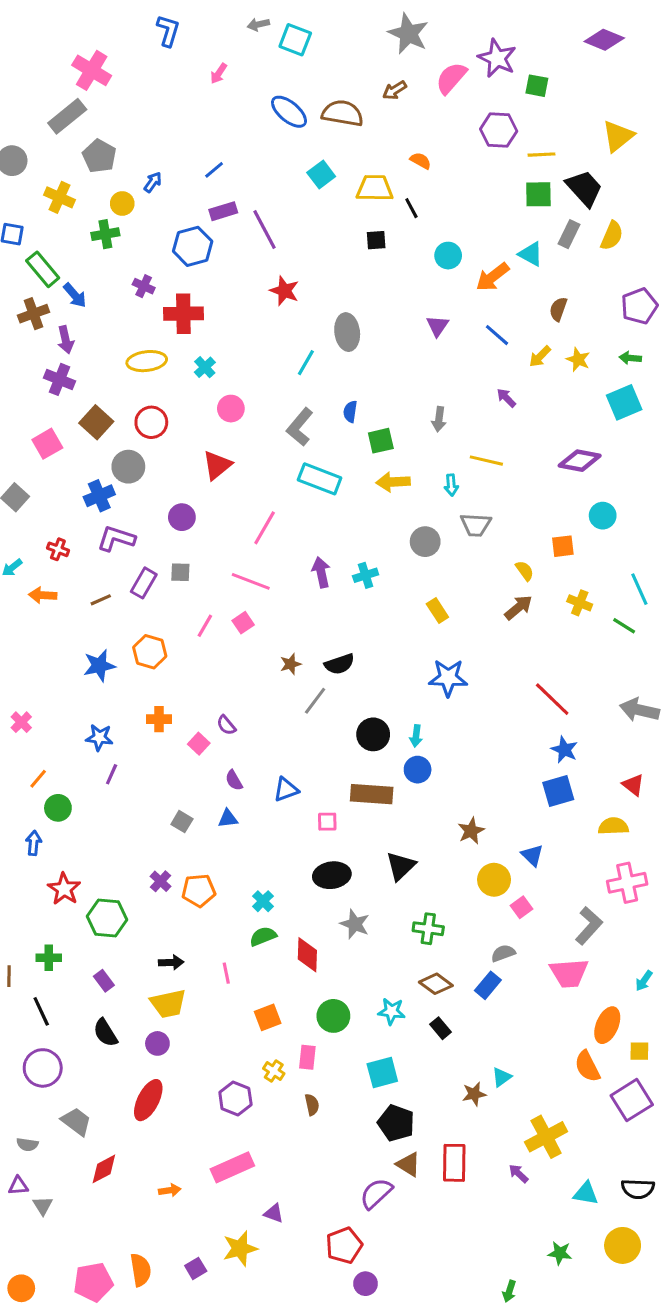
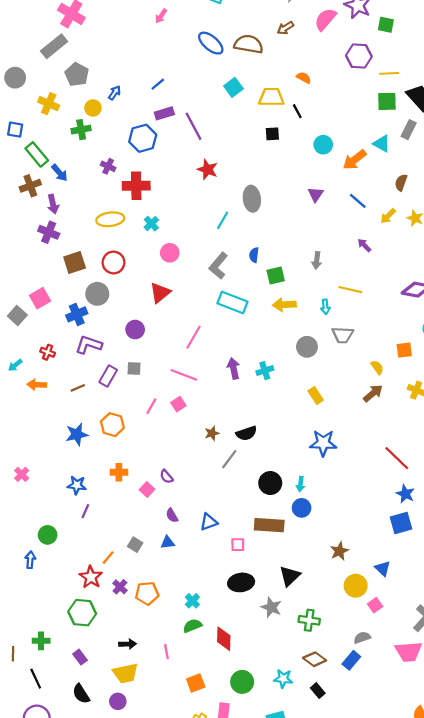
brown square: (96, 422) -> (75, 263), turned 30
pink square: (47, 444) -> (40, 298), moved
orange line: (38, 779) -> (108, 558), moved
red star: (64, 889) -> (91, 577), moved
gray star: (355, 924) -> (271, 607), moved

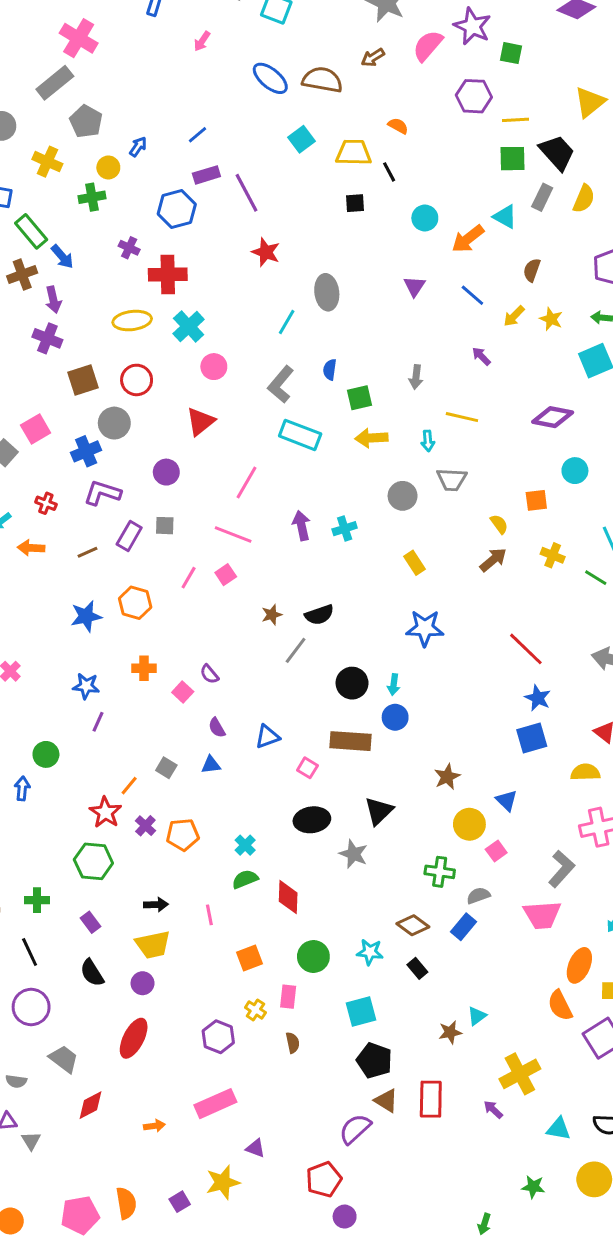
cyan cross: (151, 224) -> (189, 326), size x1.5
pink square: (238, 545) -> (307, 768), turned 32
green cross: (309, 620) -> (440, 872), moved

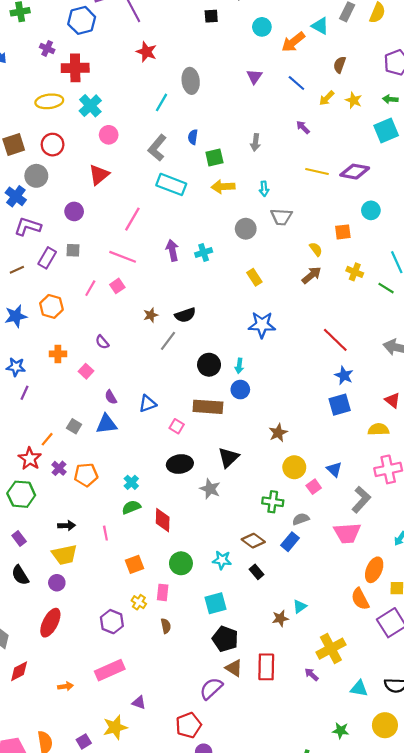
yellow line: (462, 417) -> (317, 172), moved
blue cross: (86, 451) -> (16, 196), turned -30
purple semicircle: (209, 674) -> (102, 342), moved
blue triangle: (211, 765) -> (106, 424), size x1.5
blue triangle: (507, 800) -> (334, 469), moved

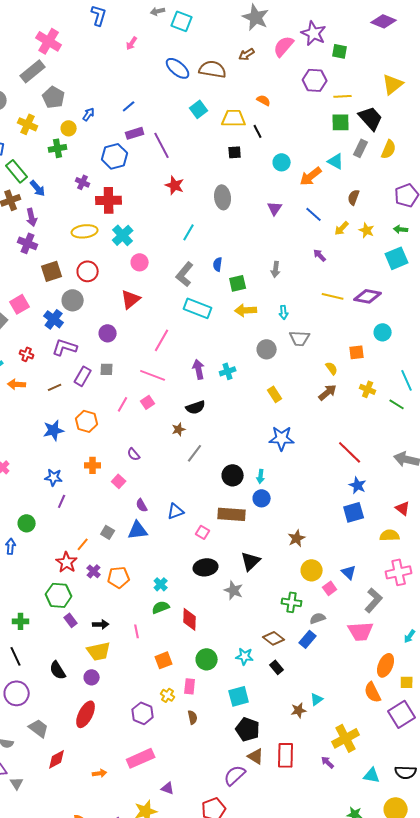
gray ellipse: (191, 81) -> (223, 197), moved
black semicircle: (185, 315) -> (196, 407), moved
purple rectangle: (19, 538) -> (71, 620), moved

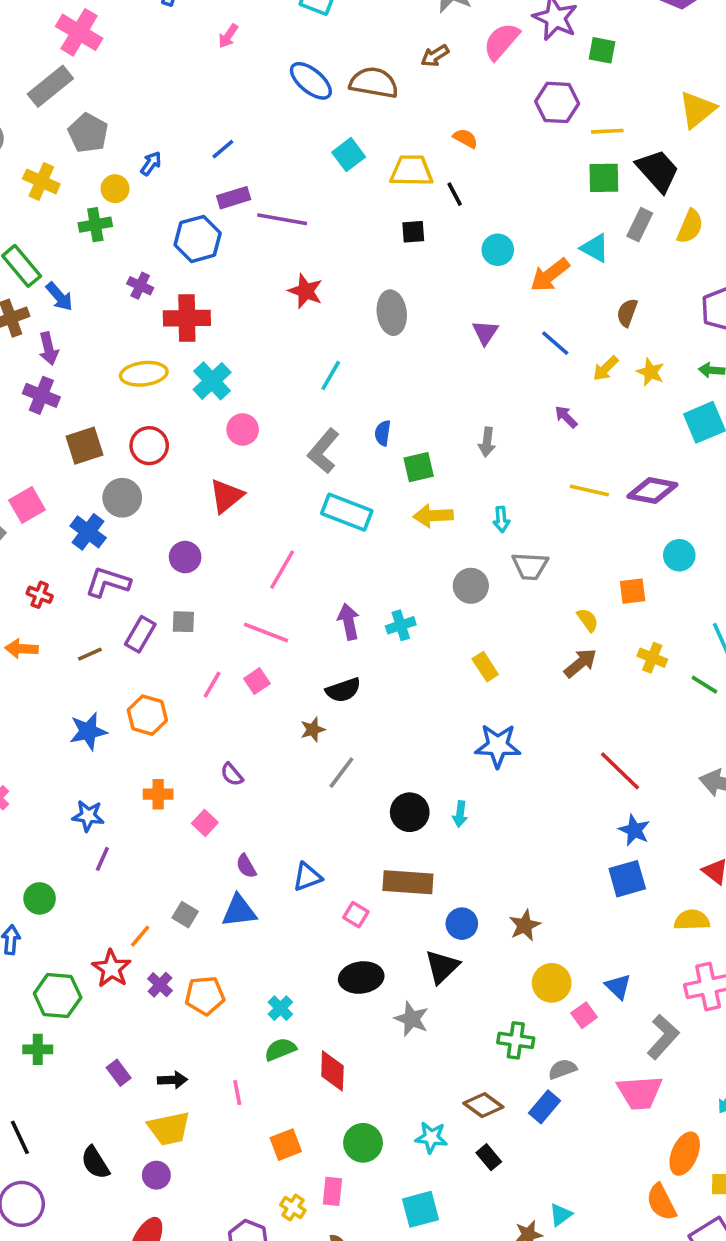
purple line: (162, 145) -> (282, 219), turned -52
blue circle: (262, 498) -> (462, 924), moved
green hexagon: (59, 595) -> (58, 995), moved
green cross: (21, 621) -> (38, 1049), moved

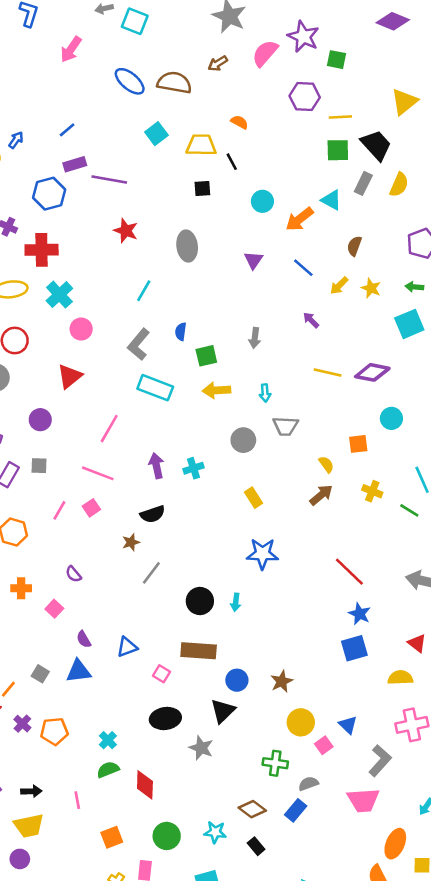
pink arrow: (228, 36) -> (71, 49), size x1.5

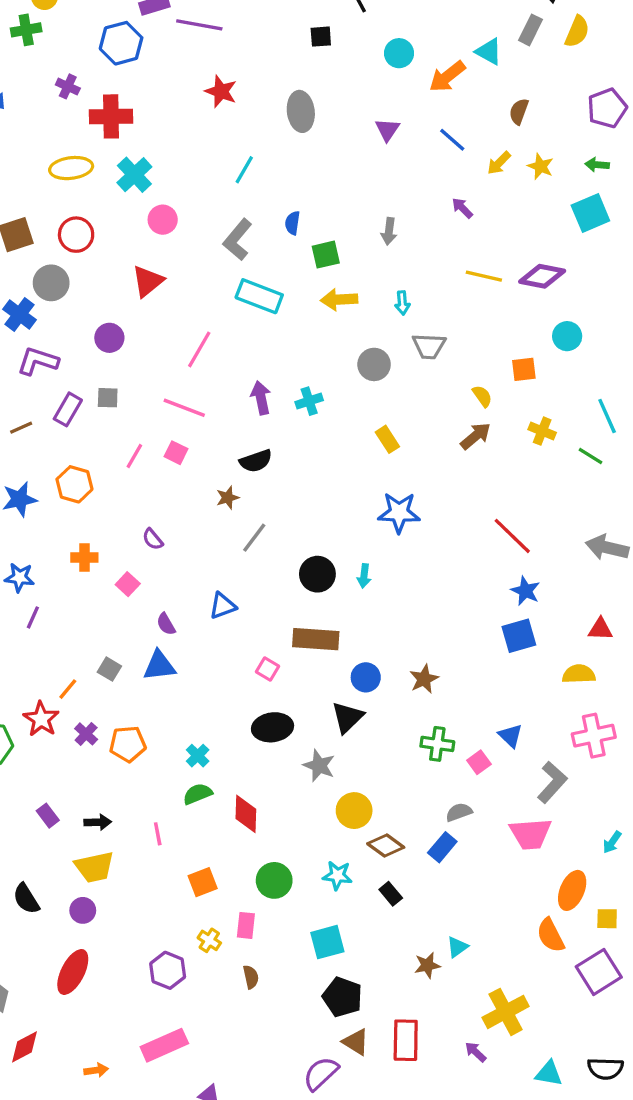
pink square: (91, 508) -> (176, 453), turned -30
red triangle: (417, 643) -> (600, 629), turned -36
blue triangle: (127, 647) -> (223, 606), moved
yellow circle: (301, 722) -> (354, 811), moved
green cross: (275, 763) -> (437, 744), moved

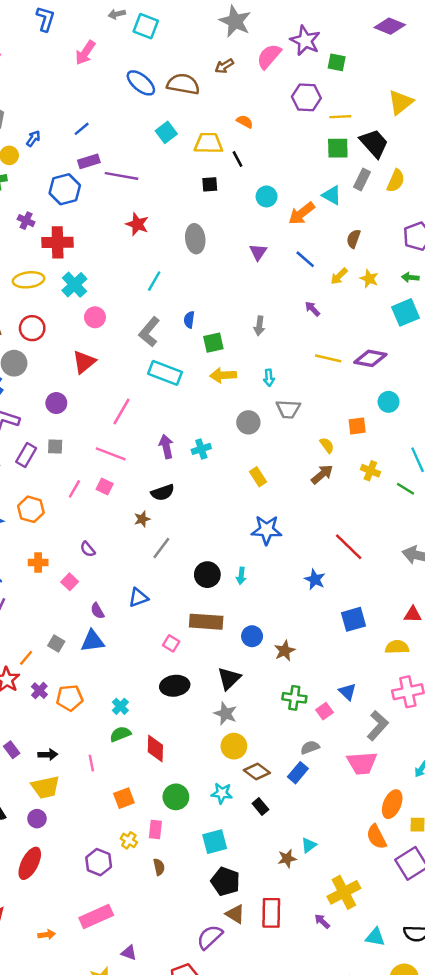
blue star: (526, 591) -> (315, 579), moved
blue circle: (366, 677) -> (252, 636), moved
gray star: (319, 766) -> (225, 714), moved

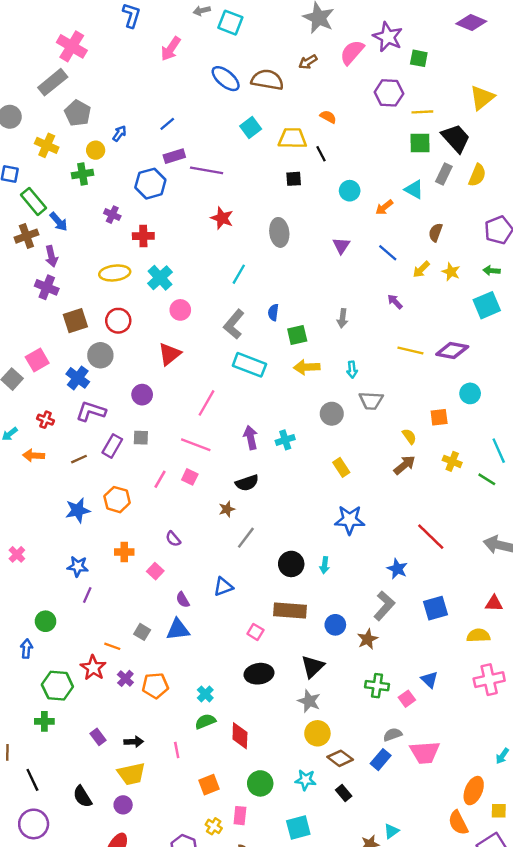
orange arrow: (302, 213) -> (384, 207), size x0.7
red cross: (58, 242) -> (143, 236), size x0.7
orange line: (26, 658) -> (112, 646), turned 70
gray L-shape: (378, 726) -> (384, 606), moved
pink trapezoid: (362, 763) -> (425, 752), moved

